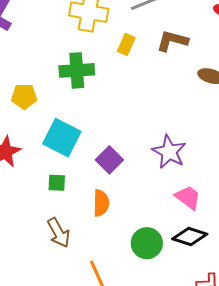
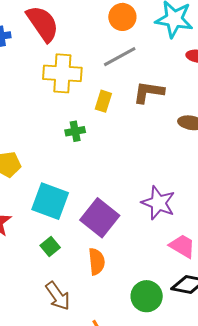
green cross: (77, 70) -> (75, 131), moved, size x0.6
purple square: (109, 160) -> (100, 218), size x1.4
green square: (57, 183) -> (50, 247), turned -36

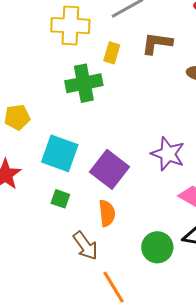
green cross: (75, 131) -> (84, 83), size x1.8
green square: (50, 247) -> (60, 199), turned -30
brown arrow: (58, 296) -> (85, 246), moved

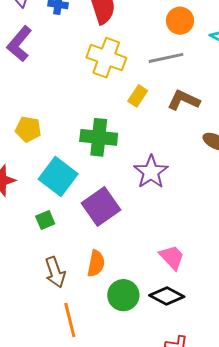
green cross: (84, 83) -> (99, 137), moved
purple star: (168, 154) -> (151, 172), moved
green square: (60, 199) -> (45, 220), turned 30
orange semicircle: (107, 213) -> (96, 263), moved

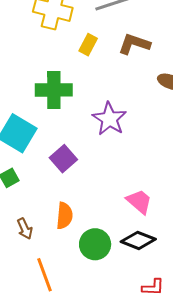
purple square: (101, 207) -> (63, 159), size x0.7
brown arrow: (55, 272) -> (25, 229), size x0.7

